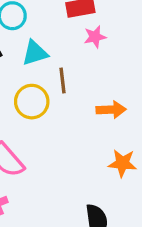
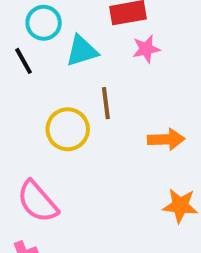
cyan triangle: (35, 53) -> (82, 51), moved

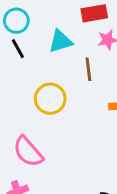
cyan circle: (44, 23) -> (16, 21), moved
brown line: (106, 103) -> (88, 69), moved

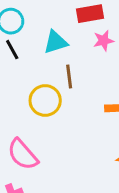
brown line: (88, 69) -> (69, 77), moved

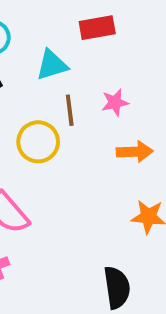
pink star: (104, 41) -> (115, 102), moved

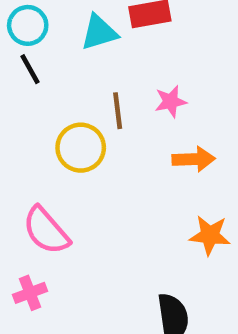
cyan triangle: (52, 65) -> (99, 32), moved

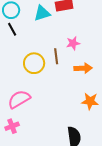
brown line: (118, 111) -> (56, 56), moved
pink semicircle: (46, 231) -> (19, 99), turned 100

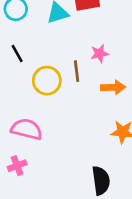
black line: (12, 29) -> (17, 54), moved
pink semicircle: (19, 99) -> (27, 129), turned 45

